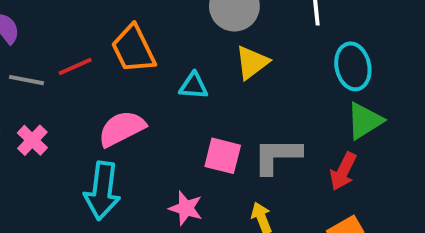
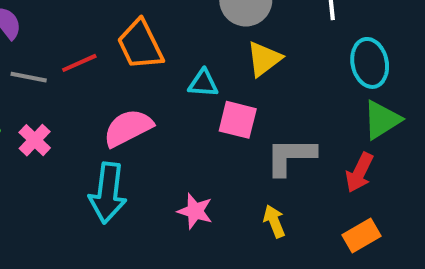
pink square: (223, 156) -> (238, 120), moved

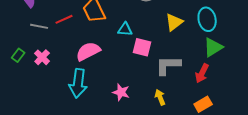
yellow triangle: (264, 59) -> (174, 22), moved

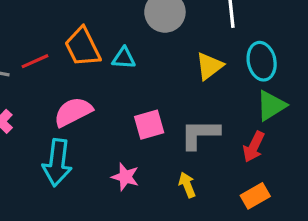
cyan triangle: (125, 29) -> (124, 58), moved
pink square: (142, 47) -> (149, 125), moved, turned -30

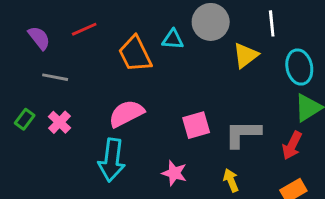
cyan triangle: (124, 58) -> (173, 39), moved
red line: (35, 61) -> (84, 29), moved
yellow triangle: (209, 66) -> (246, 55), moved

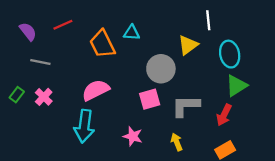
gray circle: (211, 22) -> (161, 69), moved

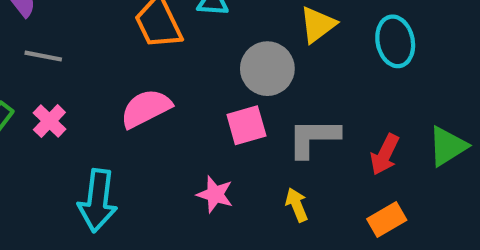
green triangle: (236, 86) -> (448, 146), moved
cyan arrow: (84, 126) -> (98, 201), moved

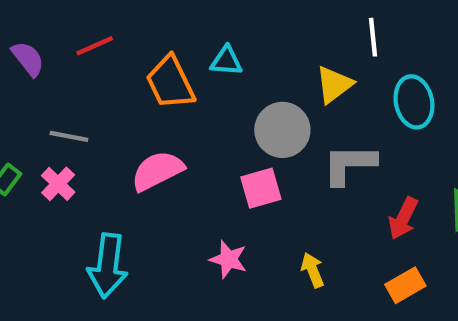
gray line: (43, 56) -> (69, 136), moved
gray L-shape: (313, 138) -> (349, 164), moved

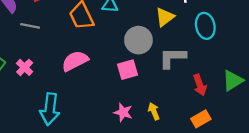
gray line: (69, 136) -> (30, 26), moved
red arrow: (403, 218) -> (200, 85), turned -45
pink star: (229, 259) -> (123, 112), moved

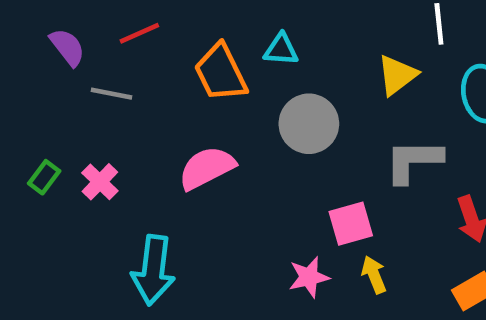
gray circle: (138, 40) -> (309, 124), moved
pink square: (128, 70) -> (351, 224), moved
pink star: (123, 112) -> (309, 277), turned -30

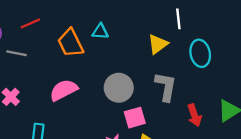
gray circle: (309, 124) -> (119, 88), moved
gray L-shape: (413, 161) -> (166, 87), turned 100

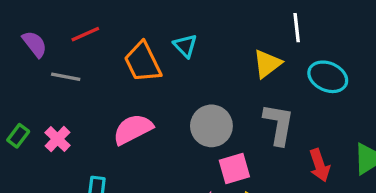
cyan triangle: (100, 31) -> (185, 46), turned 42
cyan ellipse: (200, 53) -> (328, 77), turned -55

